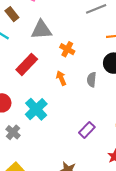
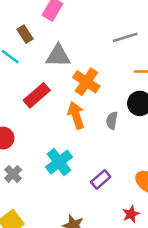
orange cross: (67, 49) -> (86, 82), size x1.5
orange arrow: (61, 78) -> (76, 115), size x1.5
cyan cross: (36, 109) -> (59, 162), moved

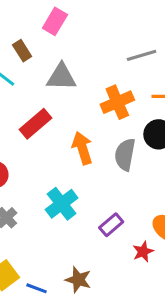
orange cross: (86, 82) -> (117, 102), moved, turned 32
gray semicircle: (112, 121) -> (125, 155), size x1.5
red star: (131, 214) -> (143, 252), moved

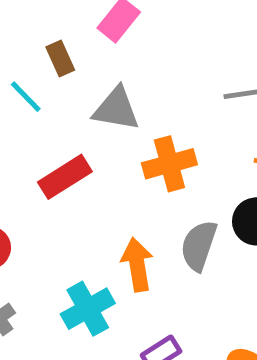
orange cross: (117, 102) -> (169, 164), moved
orange arrow: (82, 148) -> (137, 265), moved

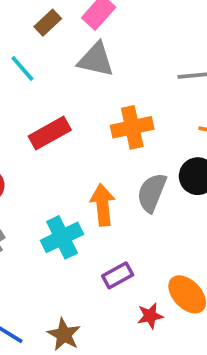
brown rectangle: (60, 59) -> (48, 23), moved, turned 68
gray triangle: (116, 109) -> (96, 60), moved

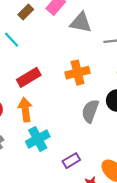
gray triangle: (96, 60) -> (81, 22), moved
orange arrow: (103, 205) -> (25, 110), moved

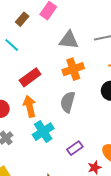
gray triangle: (81, 22) -> (69, 40), moved
gray semicircle: (90, 111) -> (68, 102), moved

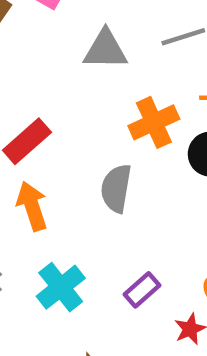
orange cross: (73, 69) -> (154, 122), moved
cyan cross: (43, 132) -> (61, 287), moved

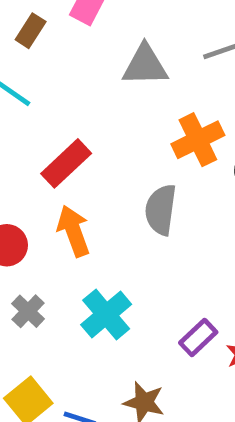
purple rectangle: (142, 290) -> (198, 338), moved

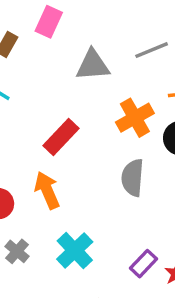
red rectangle: (66, 163) -> (61, 137), moved
gray semicircle: (161, 210) -> (133, 178), moved

